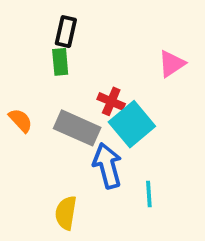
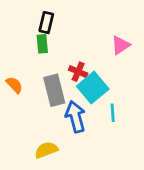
gray rectangle: (77, 128) -> (54, 90), turned 52
cyan line: (149, 194) -> (113, 113), moved
yellow semicircle: (66, 213) -> (46, 150), turned 60

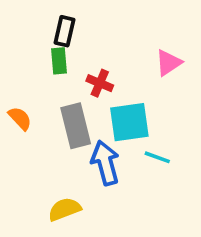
red cross: (78, 72) -> (100, 83), moved
cyan square: (93, 88) -> (129, 122), turned 32
cyan line: (113, 113) -> (157, 157), turned -66

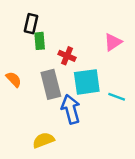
black rectangle: (64, 31) -> (31, 24), moved
cyan line: (157, 157) -> (117, 97), moved

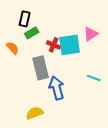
green rectangle: (40, 41) -> (32, 33), turned 64
orange semicircle: (14, 79) -> (13, 48), moved
cyan square: (87, 82) -> (70, 45), moved

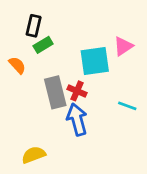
red cross: (54, 45) -> (77, 91), moved
yellow semicircle: (35, 113) -> (34, 155), moved

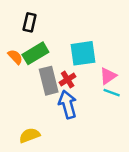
green rectangle: (43, 45) -> (35, 53), moved, size x1.5
pink triangle: (123, 46) -> (108, 76), moved
red cross: (77, 91) -> (68, 79), turned 35

